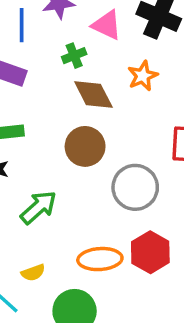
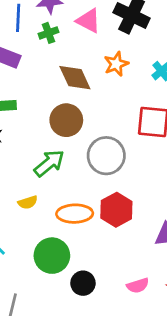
green cross: (74, 56) -> (48, 33), moved
green arrow: (38, 207) -> (49, 163), moved
yellow semicircle: (33, 273) -> (28, 202), moved

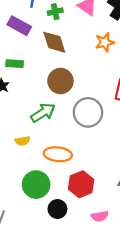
brown diamond: (75, 78) -> (54, 42), moved
red hexagon: (116, 210) -> (81, 184), moved

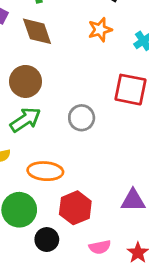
brown circle: (60, 81) -> (26, 81), moved
gray circle: (88, 112) -> (82, 118), size x0.7

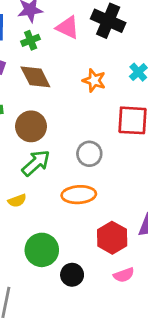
orange star: (100, 30) -> (94, 80), moved, turned -30
orange ellipse: (45, 171) -> (79, 195), moved
red hexagon: (75, 208) -> (112, 238), moved

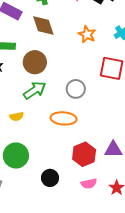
green circle: (42, 250) -> (16, 155), moved

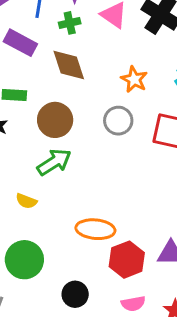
gray circle: (76, 89) -> (118, 121), moved
yellow semicircle: (17, 116) -> (26, 201), turned 32
orange ellipse: (64, 118) -> (95, 229), moved

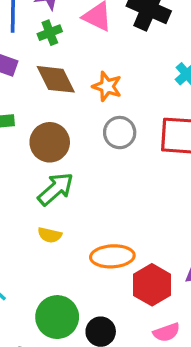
orange star: (134, 79) -> (107, 86), moved
yellow semicircle: (26, 201) -> (50, 235), moved
green circle: (24, 260) -> (57, 317), moved

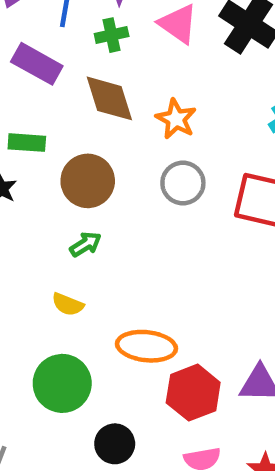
green arrow: (56, 189) -> (86, 244), size x0.6
green circle: (57, 317) -> (62, 383), moved

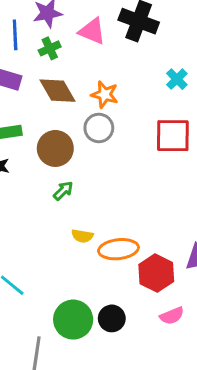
gray circle: (183, 183) -> (99, 128), moved
yellow semicircle: (68, 304) -> (82, 236), moved
green circle: (62, 383) -> (73, 320), moved

